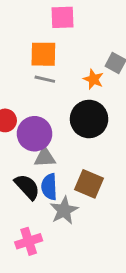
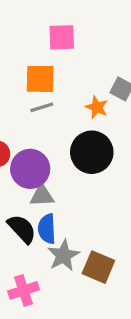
gray line: (45, 79) -> (42, 107), turned -30
brown square: (89, 184) -> (98, 267), moved

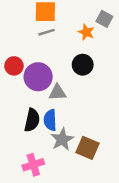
black circle: (92, 152) -> (83, 65), size x0.7
gray triangle: (42, 196) -> (57, 92), moved
black semicircle: (22, 229) -> (32, 120), turned 55

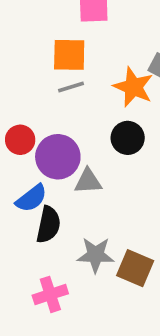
orange star: (86, 32) -> (133, 87), size x1.5
blue semicircle: (50, 120) -> (31, 198), moved, turned -125
gray star: (62, 139) -> (96, 255), turned 30

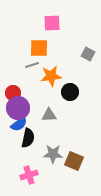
gray line: (71, 87) -> (32, 65), moved
orange star: (133, 87) -> (51, 76), moved, turned -30
purple circle: (58, 157) -> (18, 108), moved

